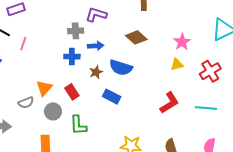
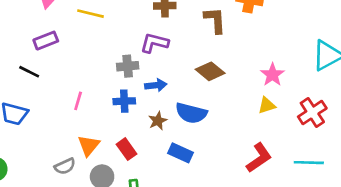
pink line: (23, 44) -> (78, 101), moved

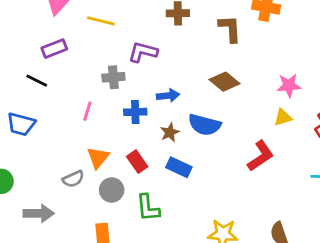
purple L-shape: (154, 43) -> (143, 52), moved
gray cross: (128, 66) -> (113, 77), moved
pink star: (272, 75) -> (289, 85), turned 30
blue rectangle: (181, 153) -> (179, 167), moved
red L-shape: (259, 158) -> (261, 156), moved

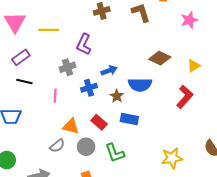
purple L-shape: (143, 52) -> (84, 44), turned -65
black line: (37, 81) -> (24, 82), moved
brown diamond: (224, 82) -> (160, 58), moved
pink star: (289, 85) -> (189, 20), moved
orange triangle: (98, 158) -> (71, 126), turned -42

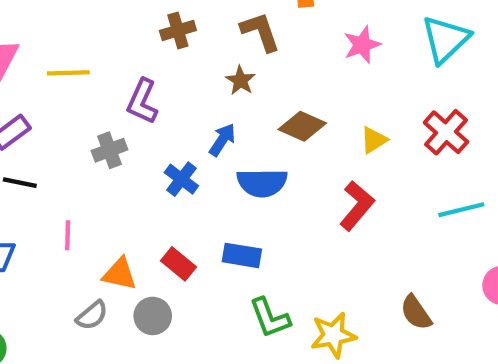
blue arrow: (109, 71) -> (222, 140), moved, turned -35
blue cross: (89, 88) -> (181, 179), moved, turned -35
pink line: (55, 96) -> (68, 235), moved
brown star: (117, 96) -> (240, 80), moved
green L-shape: (115, 153) -> (270, 318), moved

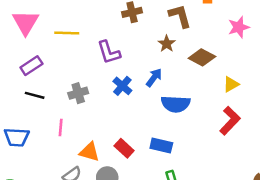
purple L-shape: (142, 101) -> (109, 52), turned -45
brown diamond: (302, 126) -> (202, 57), moved
yellow triangle: (374, 140) -> (231, 84), moved
gray cross: (109, 150) -> (78, 93), moved
blue cross: (181, 179) -> (122, 86), moved

